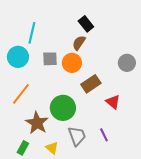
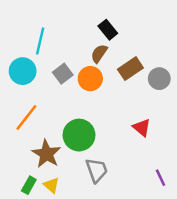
gray square: (50, 59) -> (63, 74), turned -35
brown rectangle: (91, 84) -> (130, 69), moved
purple line: (104, 135) -> (161, 178), moved
yellow triangle: (52, 148) -> (51, 185), moved

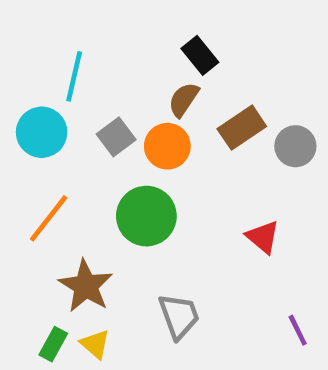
green circle: (79, 135) -> (146, 216), moved

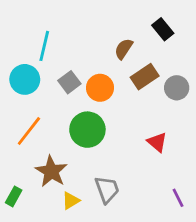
black rectangle: (200, 55) -> (163, 29), moved
brown semicircle: (184, 100) -> (124, 49), moved
green rectangle: (53, 344) -> (14, 196), moved
yellow triangle: (95, 344) -> (71, 201), moved, turned 48

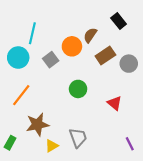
orange circle: (100, 88) -> (72, 46), moved
green circle: (87, 130) -> (78, 89), moved, size x0.7
brown star: (51, 171) -> (37, 124), turned 30

